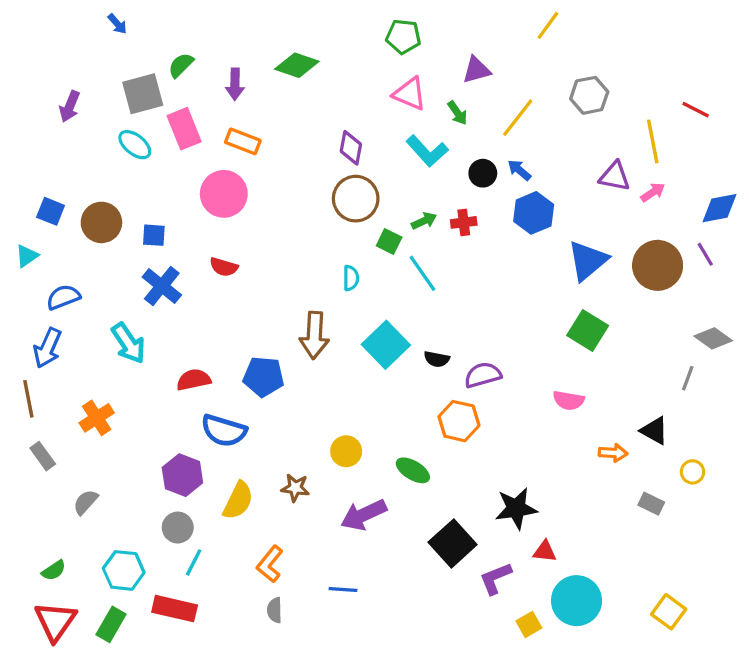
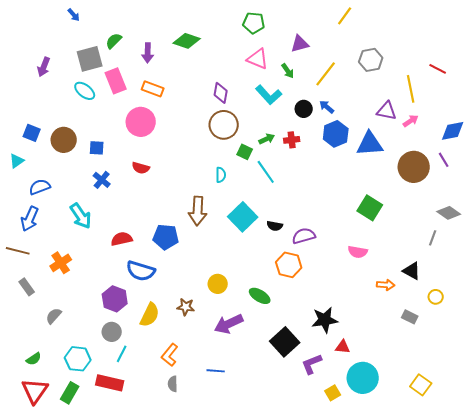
blue triangle: (588, 261) -> (370, 144), moved, turned 36
blue cross: (162, 286) -> (102, 180), size x0.7
brown line: (28, 399) -> (18, 251), turned -65

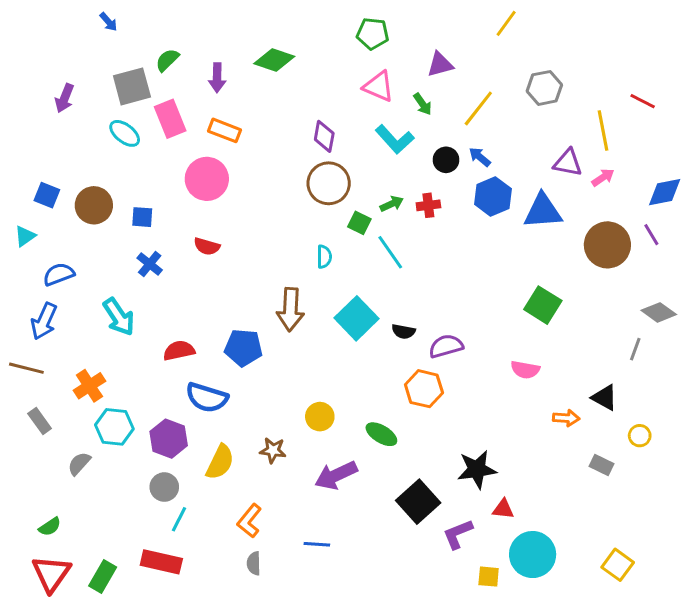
cyan hexagon: (78, 359) -> (114, 427), moved
yellow square: (333, 393) -> (489, 577), turned 35

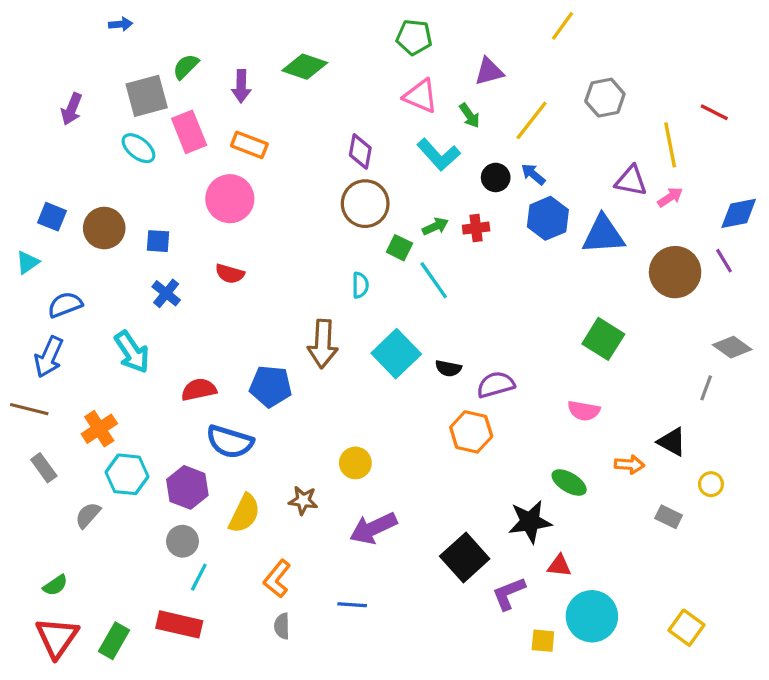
blue arrow: (109, 22) -> (121, 24), turned -54
green ellipse: (381, 434) -> (569, 483), moved

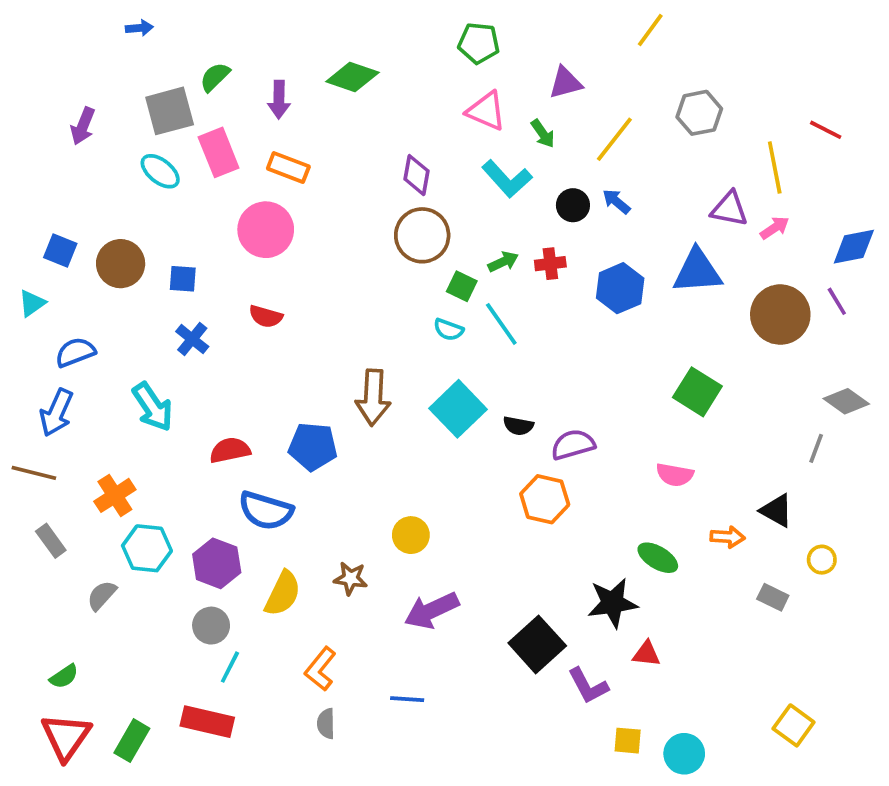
blue hexagon: (548, 218) -> (620, 288), moved
cyan semicircle: (360, 285) -> (449, 330), moved, turned 110
purple L-shape: (509, 593) -> (588, 686), turned -96
cyan circle: (592, 616) -> (684, 754), moved, size x0.7

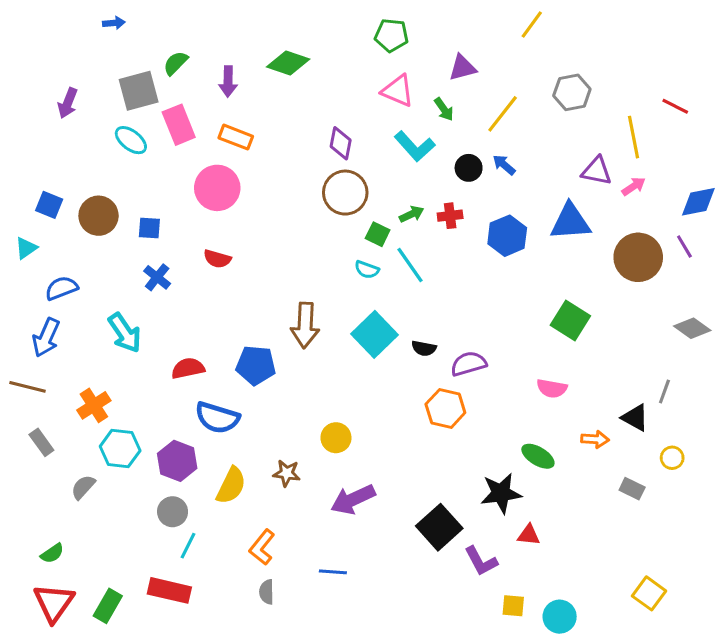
gray line: (816, 448) -> (664, 391), moved

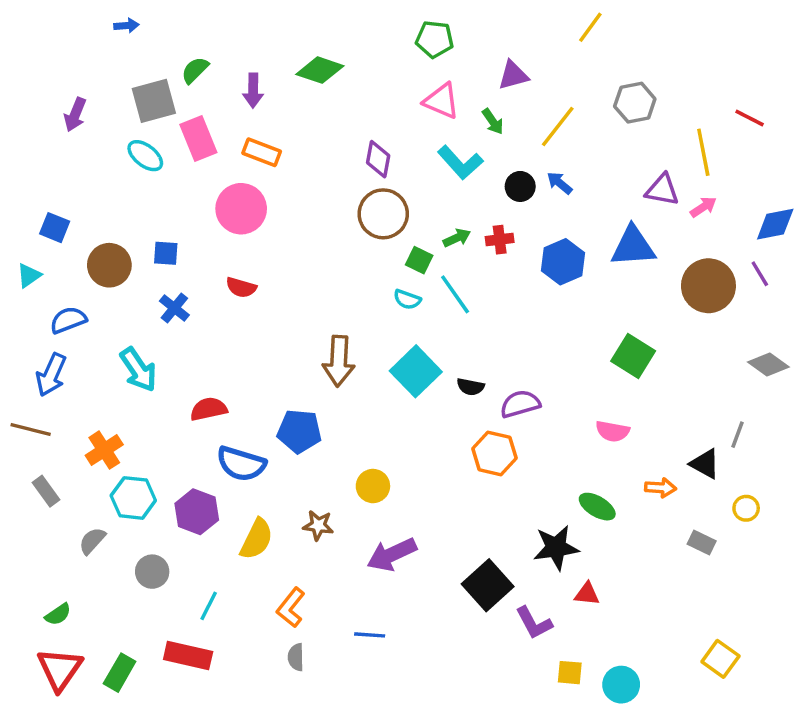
brown circle: (99, 216) -> (109, 265), moved
blue pentagon: (256, 365) -> (299, 431), moved
gray circle: (173, 512) -> (152, 572), moved

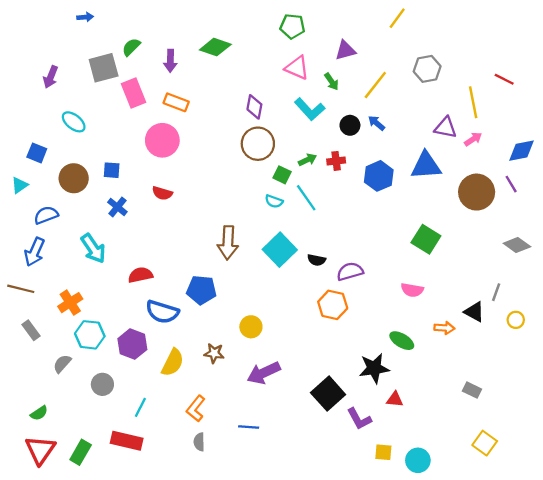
cyan ellipse: (145, 156) -> (74, 122), moved
yellow circle: (746, 508) -> (516, 320), moved
gray rectangle: (702, 542) -> (472, 390), moved

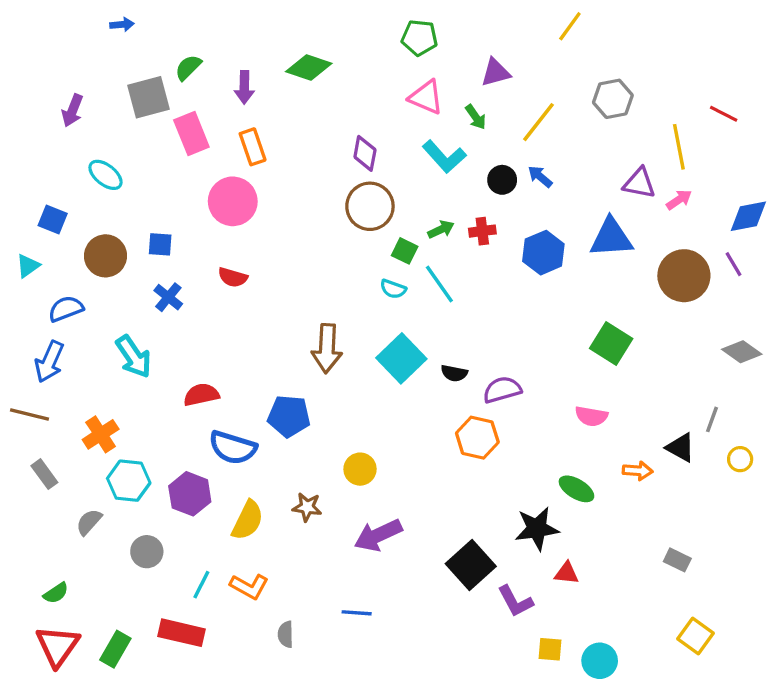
orange rectangle: (176, 102) -> (253, 147), turned 50
orange L-shape: (196, 409) -> (249, 586), moved, turned -100

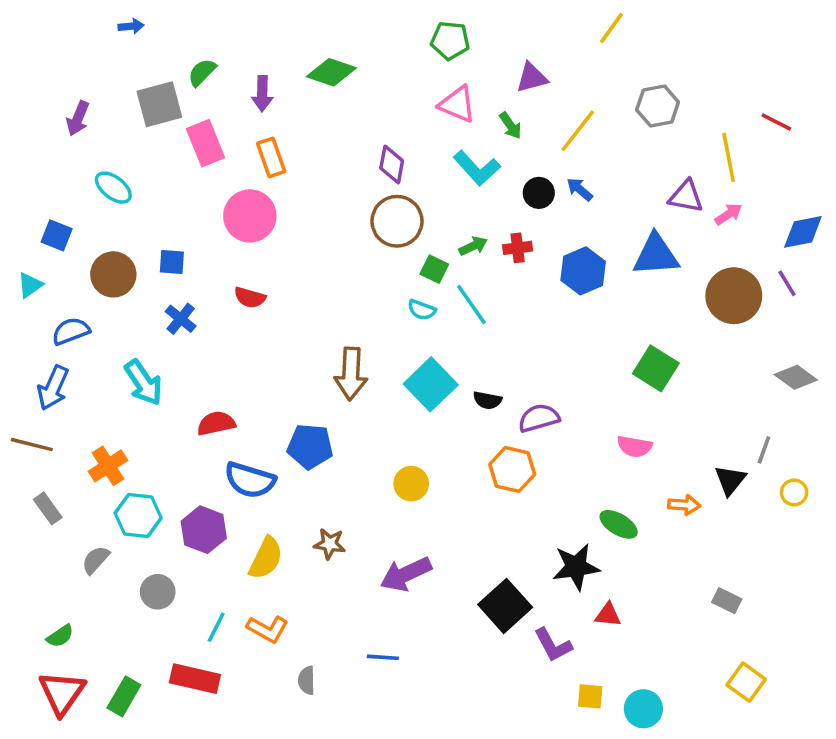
black triangle: (681, 448) -> (730, 480), turned 40
yellow circle: (360, 469) -> (411, 484), moved

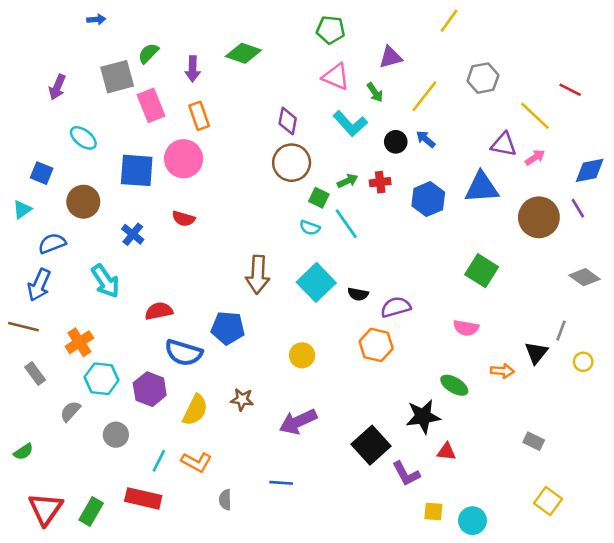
yellow line: (729, 157) -> (535, 116), turned -36
blue square: (172, 262) -> (137, 170), moved, size x1.8
green semicircle: (60, 636) -> (23, 452), moved

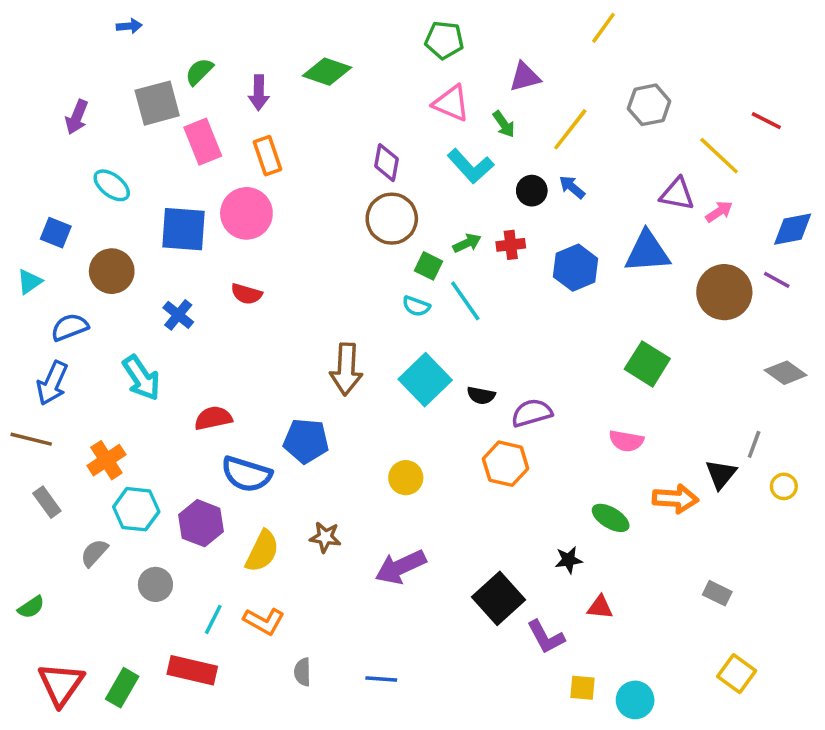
purple line: (578, 208) -> (777, 280), turned -30
orange arrow: (502, 371) -> (675, 499), size x1.4
black star: (423, 416) -> (569, 560), size x0.6
blue line: (281, 483) -> (381, 679), moved

